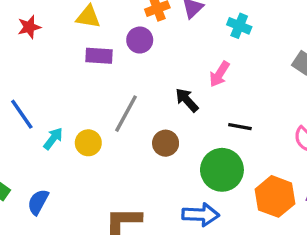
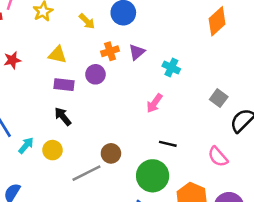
black arrow: (187, 100) -> (63, 116), moved
gray line: (126, 114) -> (86, 173), moved, turned 32

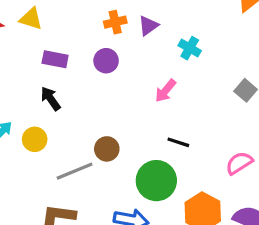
yellow triangle: (57, 55) -> (31, 19), moved
purple circle: (95, 74) -> (106, 61), moved
pink semicircle: (218, 157) -> (239, 163), turned 95

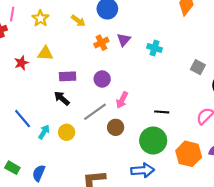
purple circle: (106, 61) -> (102, 79), moved
pink arrow: (165, 91) -> (122, 100), moved
black arrow: (51, 99) -> (62, 98), moved
gray line: (75, 171) -> (95, 112), moved

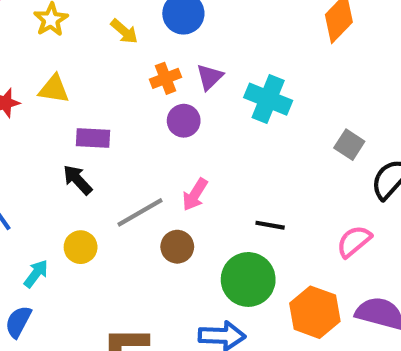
cyan cross: (154, 48) -> (268, 99), size x1.5
purple circle: (102, 79) -> (184, 121), moved
cyan arrow: (44, 132) -> (36, 274), moved

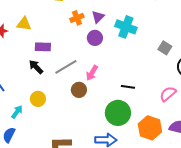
purple circle: (184, 121) -> (95, 38), moved
gray line: (140, 212) -> (66, 67), moved
brown circle: (177, 247) -> (79, 90), moved

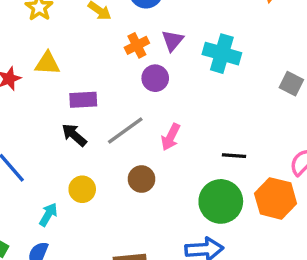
purple circle: (95, 38) -> (155, 78), moved
brown circle: (79, 90) -> (141, 179), moved
orange hexagon: (150, 128) -> (276, 198), moved

